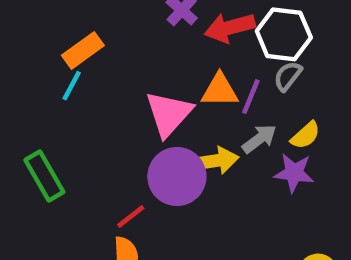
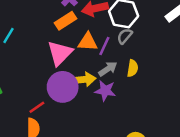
orange rectangle: (83, 50) -> (66, 21), moved
yellow semicircle: (306, 135) -> (133, 68), turned -42
purple star: (294, 173) -> (105, 91), moved

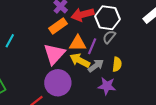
yellow arrow: (84, 79) -> (80, 60), moved, turned -144
purple star: (105, 91) -> (107, 86), moved

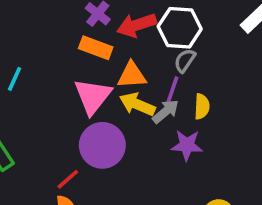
orange rectangle: (58, 26) -> (96, 48), turned 60
purple line: (92, 46) -> (172, 90), moved

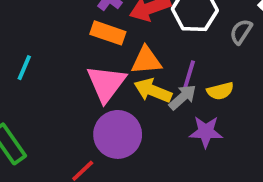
gray semicircle: (185, 60) -> (241, 32), moved
yellow semicircle: (202, 106) -> (220, 91), turned 75

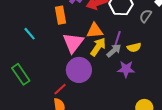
orange rectangle: (108, 33) -> (60, 15), moved, turned 60
cyan line: (24, 68) -> (30, 34), turned -64
yellow arrow: (153, 91) -> (98, 47), turned 102

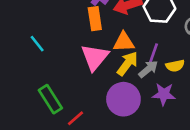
orange rectangle: (60, 15) -> (95, 19), moved
purple circle: (79, 70) -> (123, 99), moved
green rectangle: (21, 74) -> (50, 99), moved

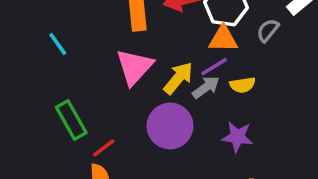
orange triangle: (124, 42) -> (223, 39), moved
purple line: (153, 54) -> (214, 67), turned 36
purple star: (164, 94) -> (237, 137), moved

